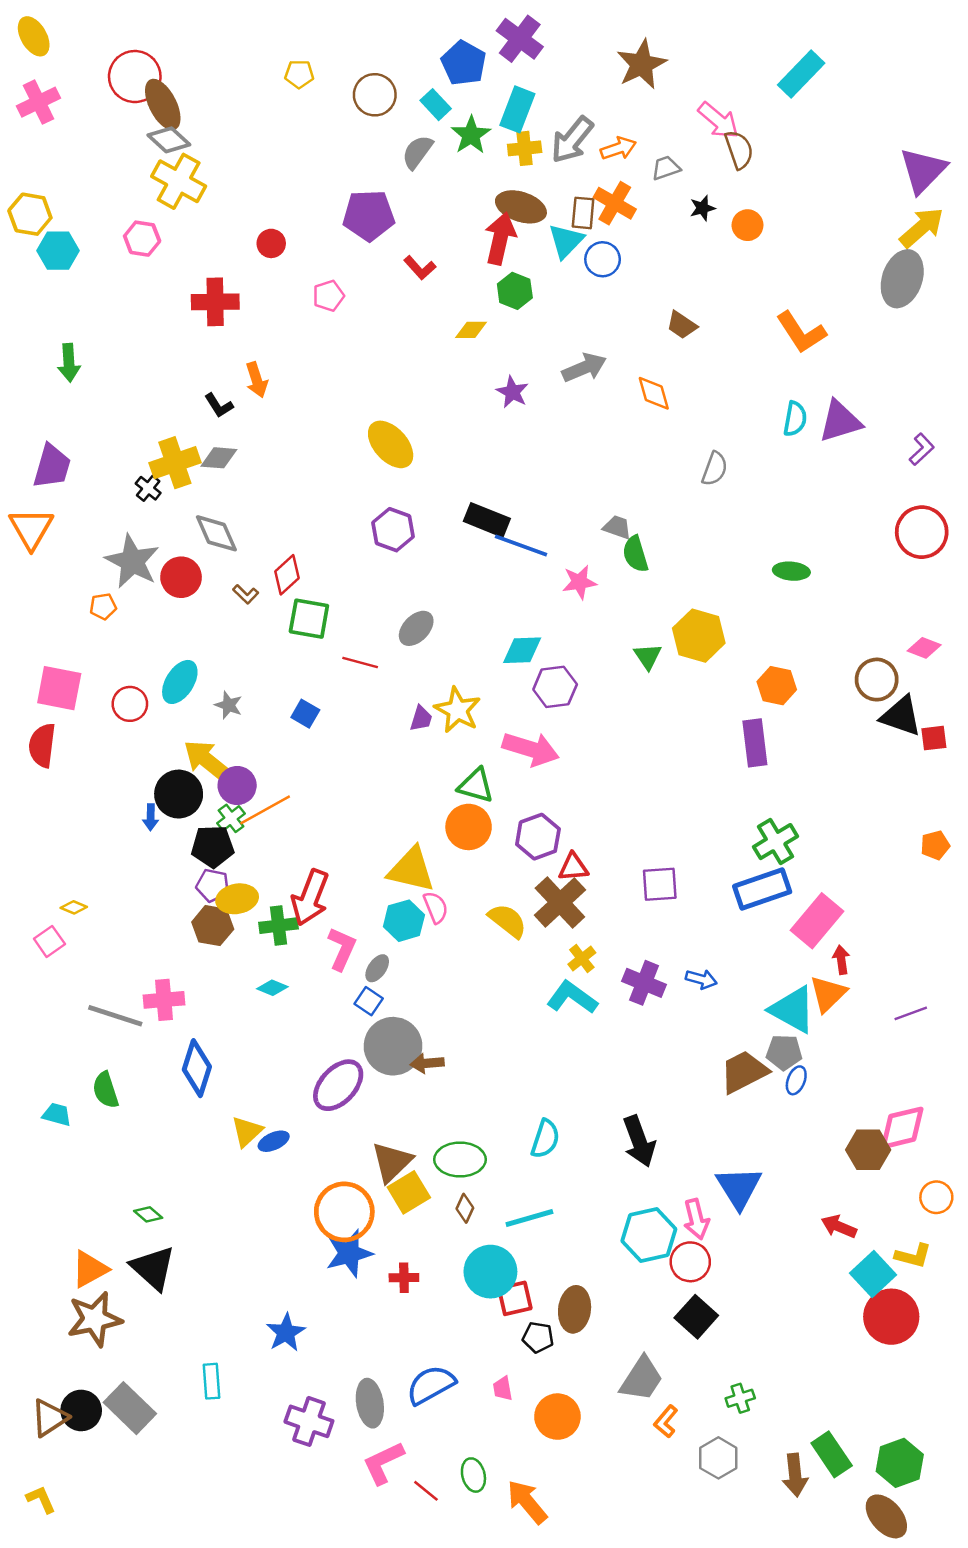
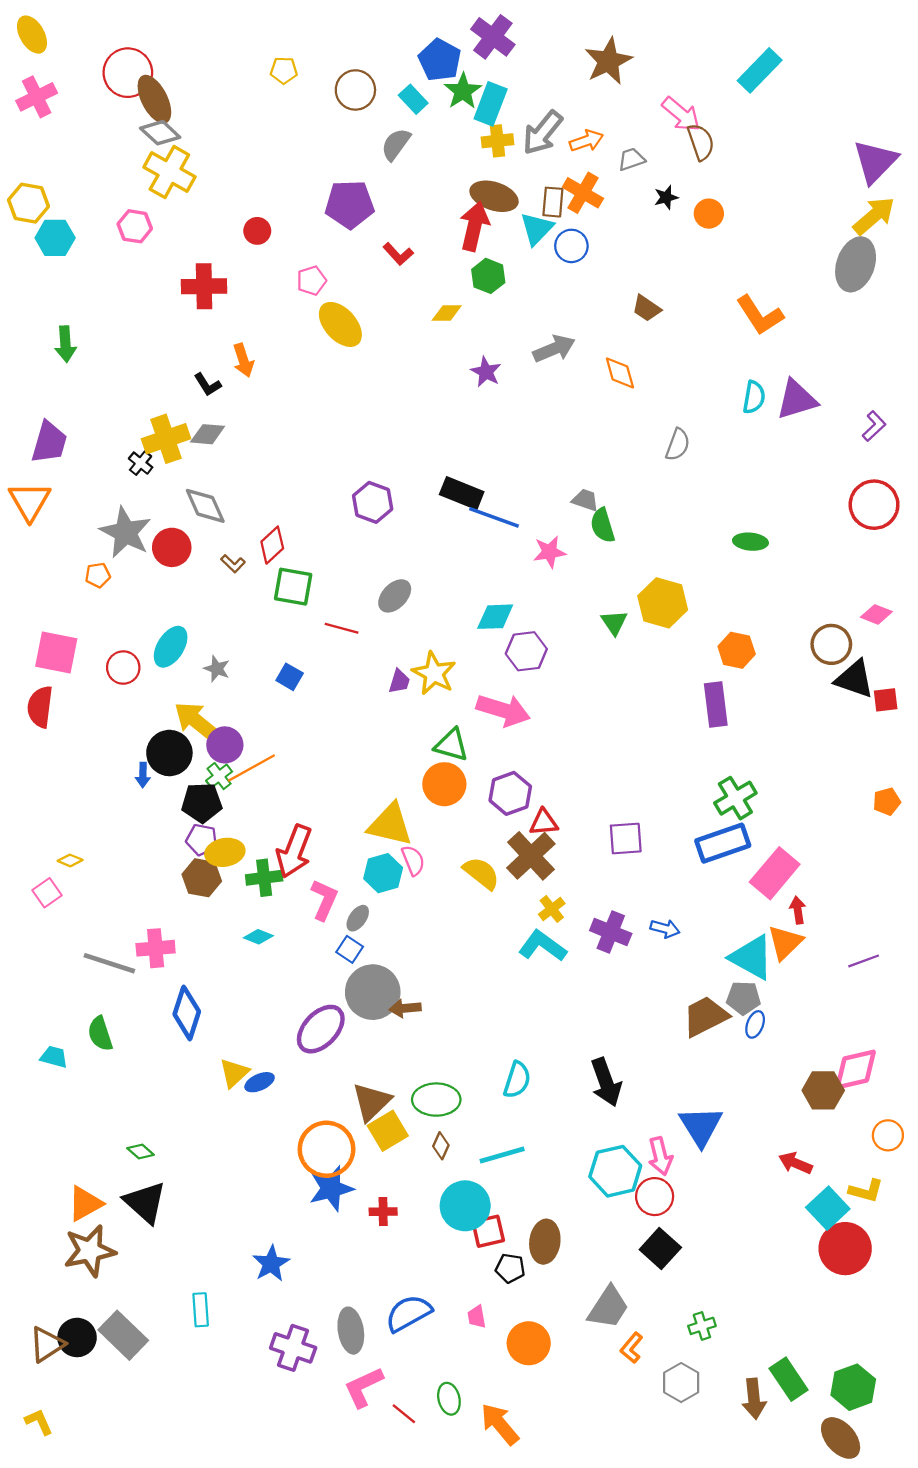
green star: (471, 135) -> (463, 91), moved
yellow ellipse: (391, 444) -> (340, 324), moved

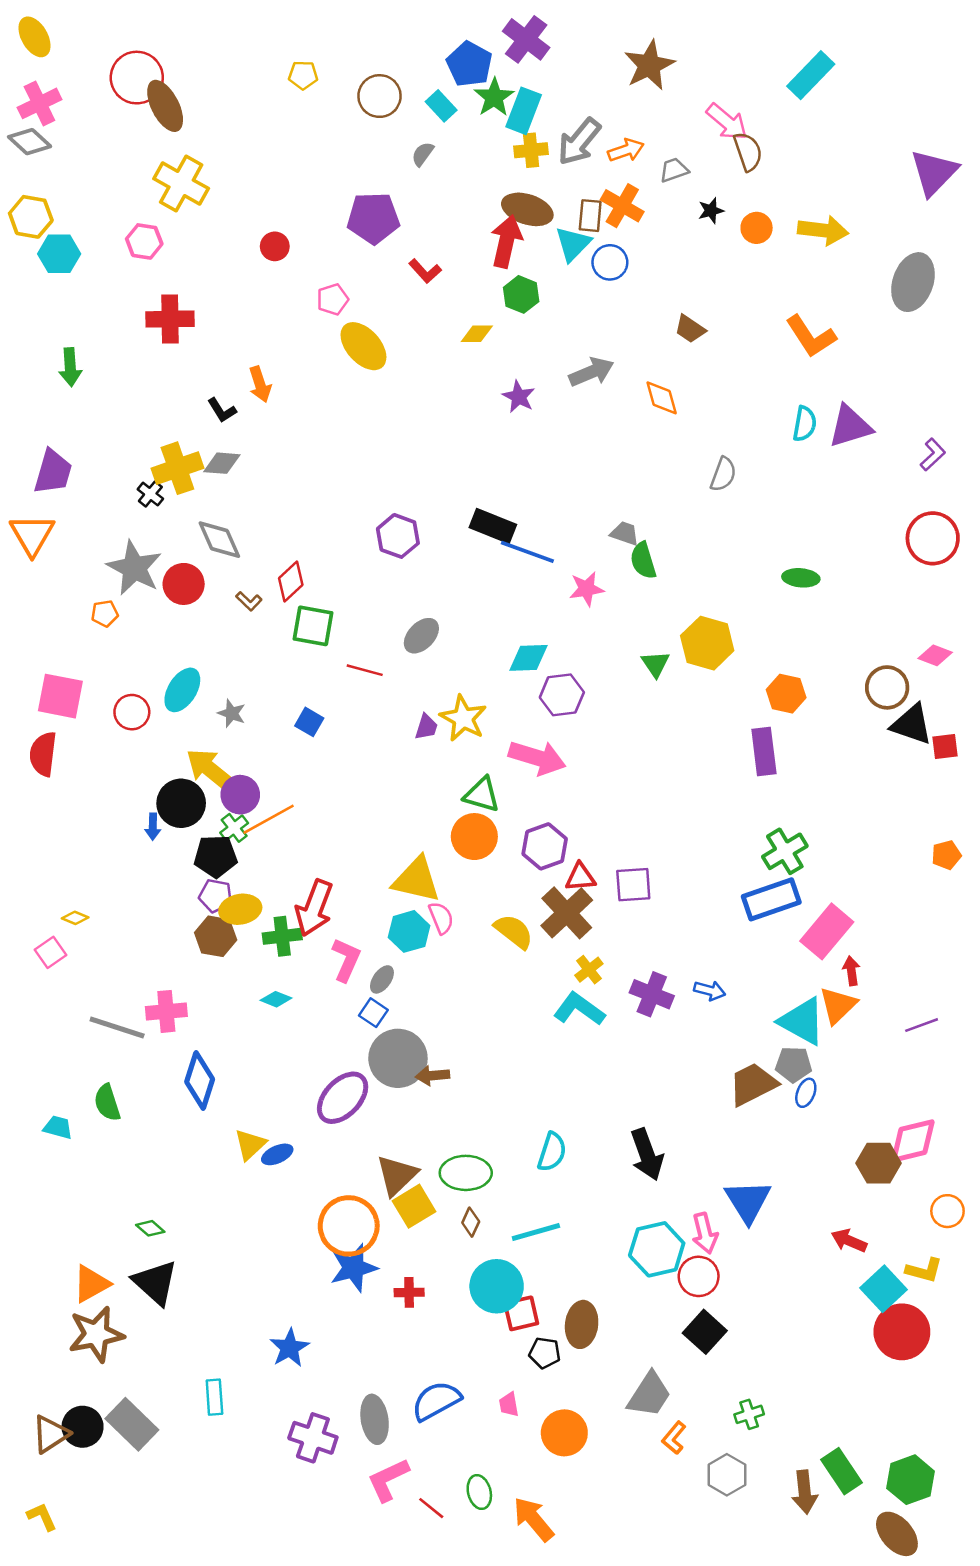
gray diamond: (160, 133) -> (30, 142), moved
gray semicircle: (396, 144) -> (423, 154), size x0.7
yellow arrow: (874, 216) -> (823, 230), moved, turned 48
red cross: (204, 286) -> (170, 319), moved
purple square: (626, 838) -> (633, 885), moved

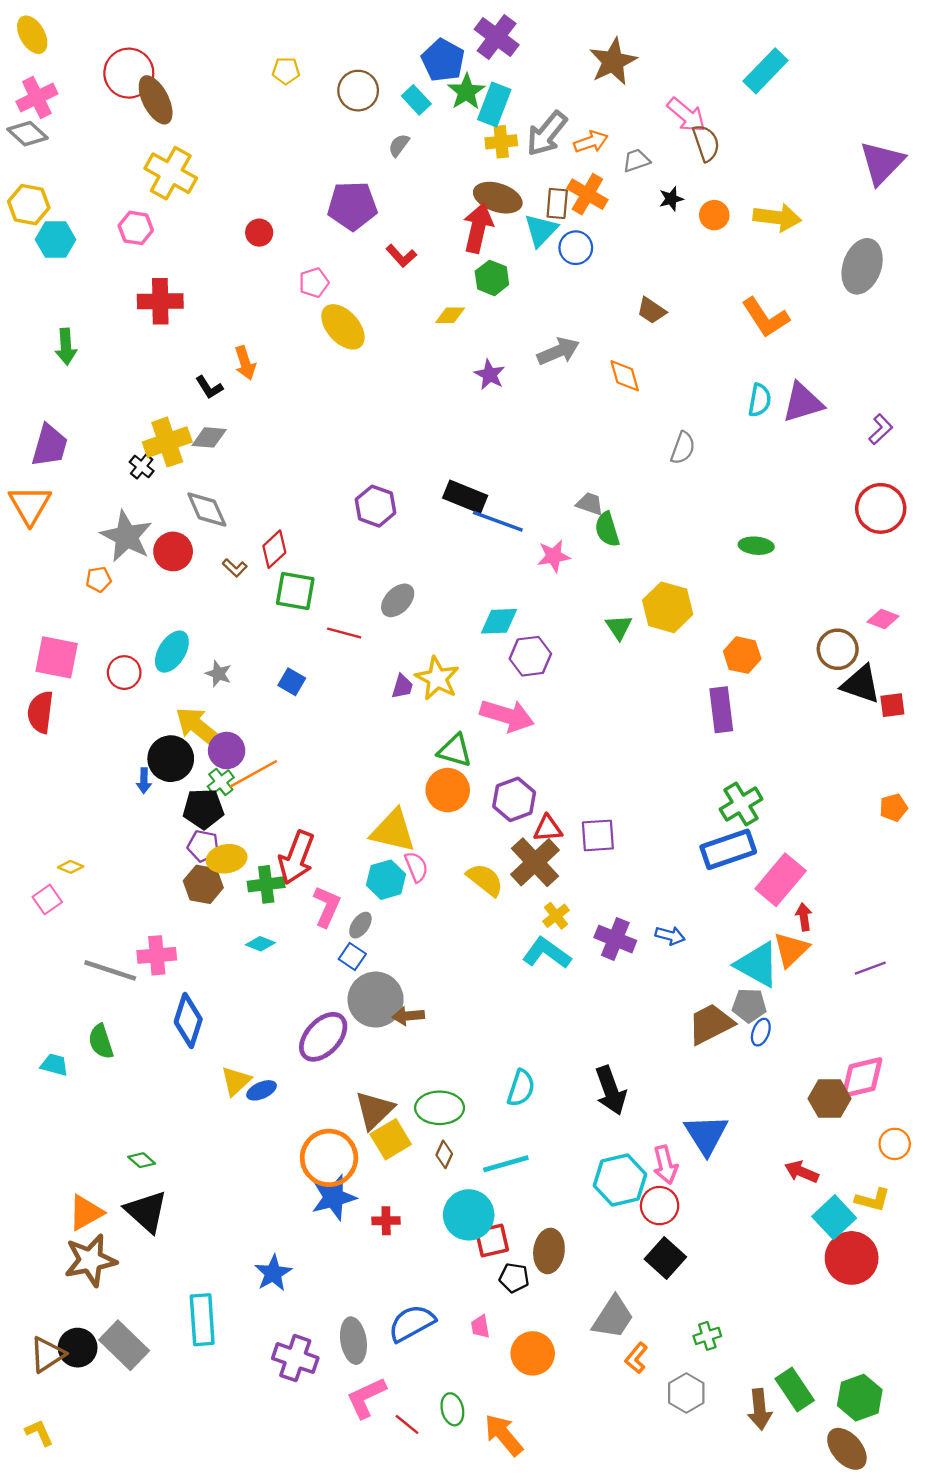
cyan rectangle: (214, 1397) -> (202, 1320), size x1.5

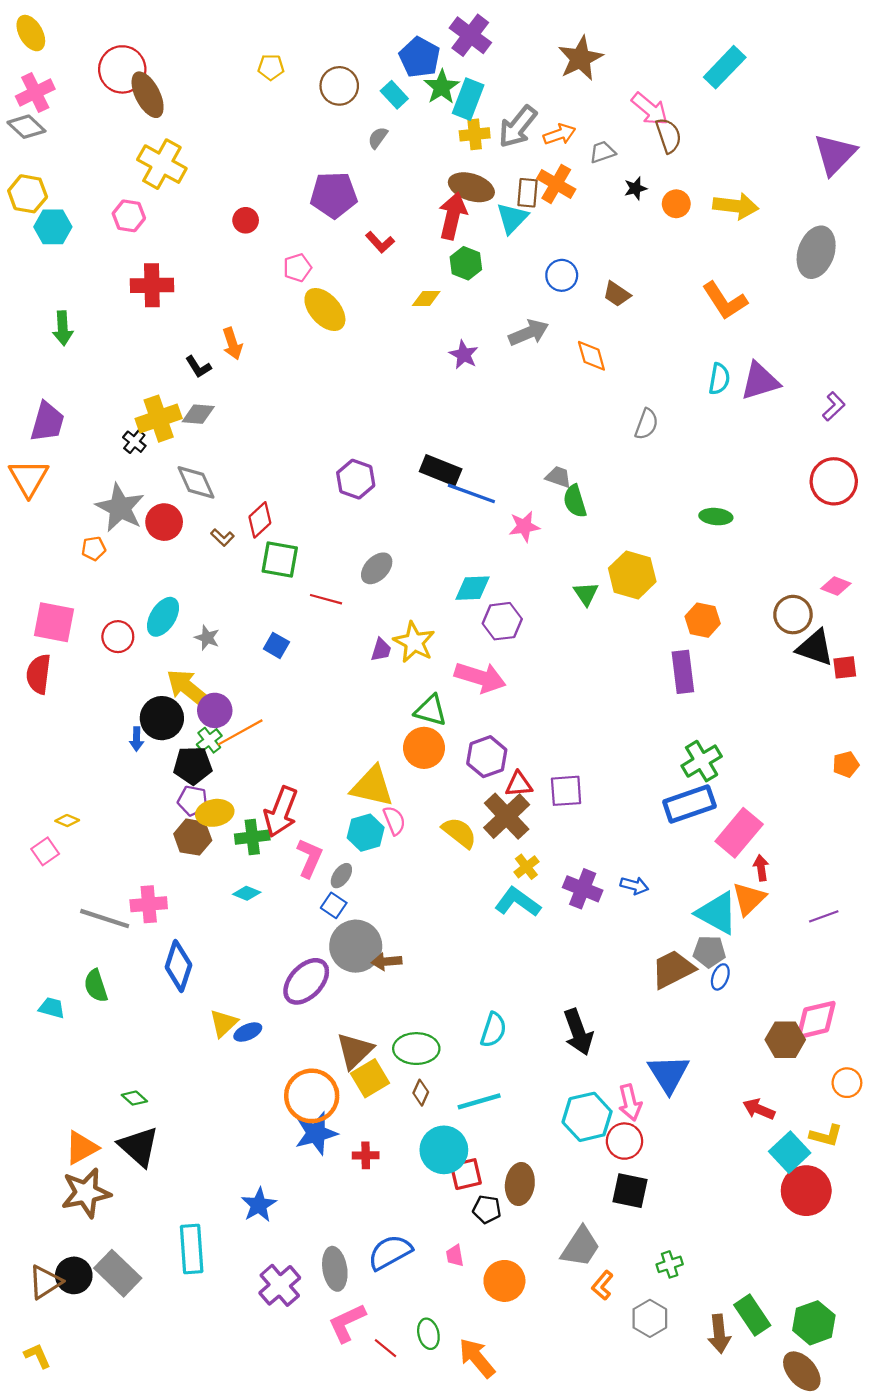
blue circle: (576, 248) -> (562, 275), moved
black square: (665, 1258) -> (630, 1191), turned -30
purple cross: (295, 1358) -> (280, 1285), turned 30

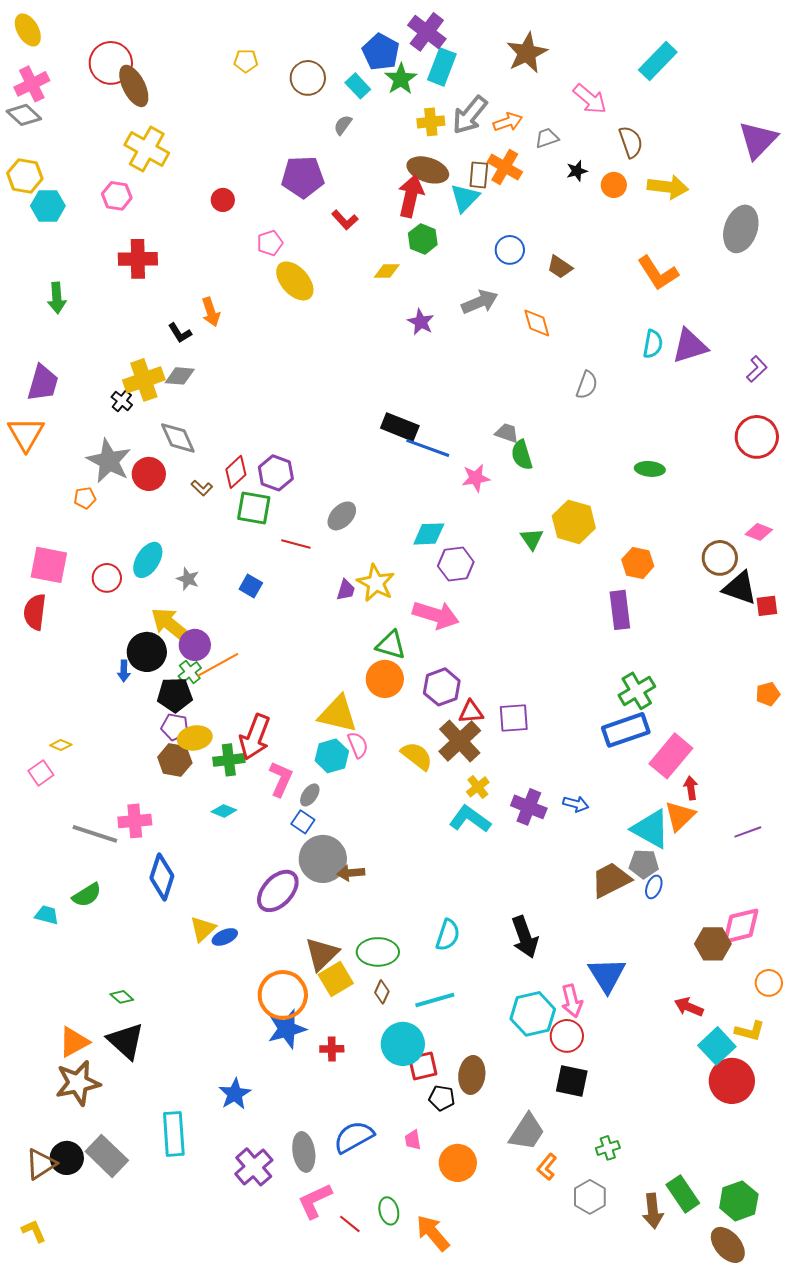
cyan rectangle: (468, 99) -> (442, 67), moved
brown semicircle: (669, 135) -> (631, 142), moved
purple hexagon: (356, 479) -> (276, 473), moved
green semicircle: (96, 986) -> (87, 895), turned -104

